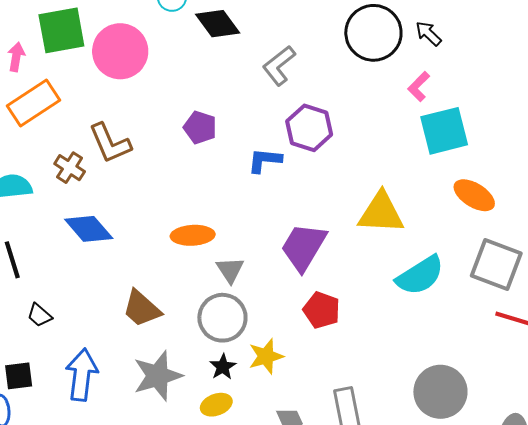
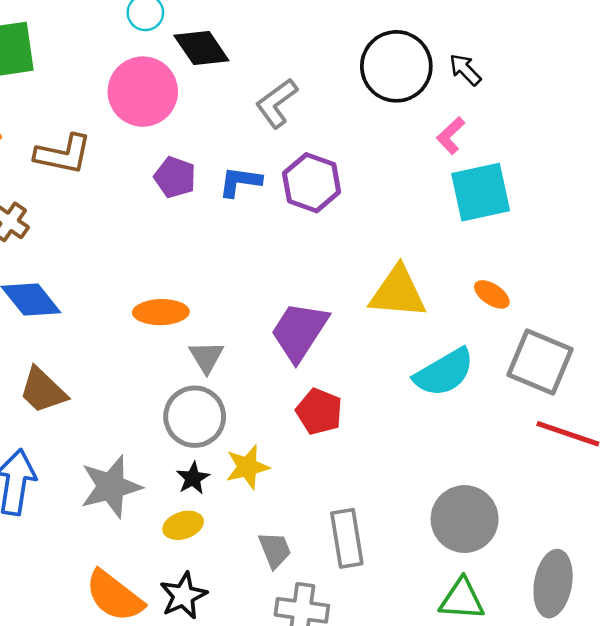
pink circle: (120, 51) -> (143, 92), moved
brown L-shape: (110, 143) -> (63, 154), moved, turned -57
blue L-shape: (265, 160) -> (240, 182), moved
orange ellipse: (474, 195) -> (492, 294), moved, size x0.7
brown trapezoid: (142, 309) -> (43, 390), moved

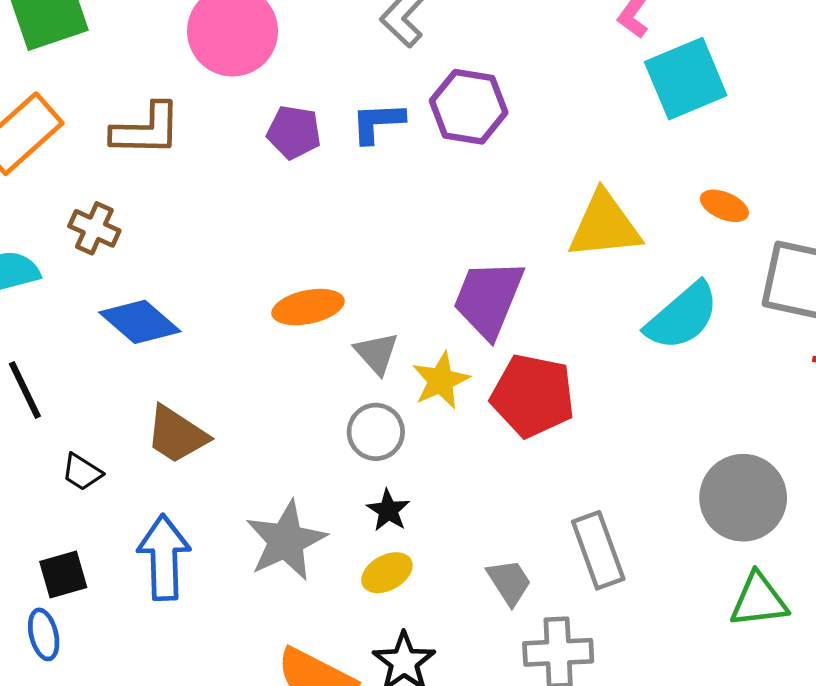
red pentagon: (319, 411) -> (533, 396), size x1.4
gray circle: (195, 417) -> (376, 432), size x0.7
yellow star: (247, 467) -> (441, 380), moved

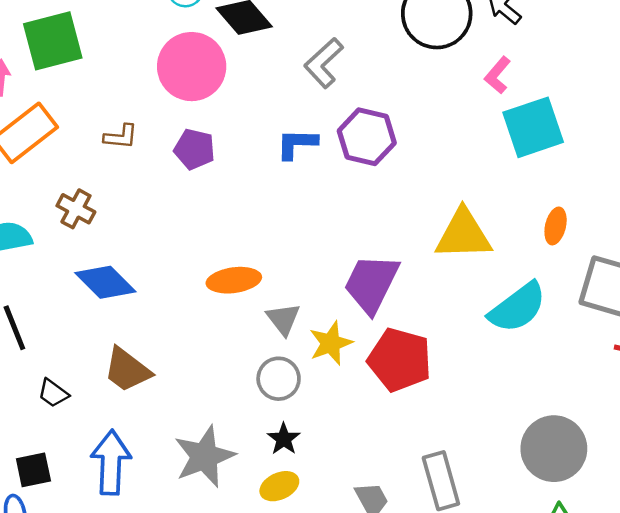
brown L-shape: (146, 130) -> (121, 137), size x0.6
purple pentagon: (294, 132) -> (194, 149), moved
orange ellipse: (724, 206) -> (556, 226), turned 76

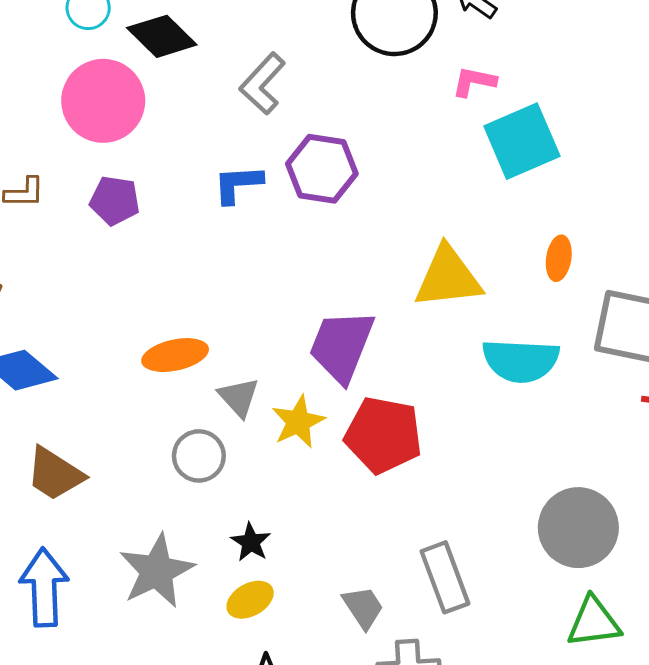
pink L-shape: (498, 75) -> (474, 82), turned 66
cyan semicircle: (518, 308) -> (521, 361), turned 44
gray circle: (279, 379) -> (199, 456), moved

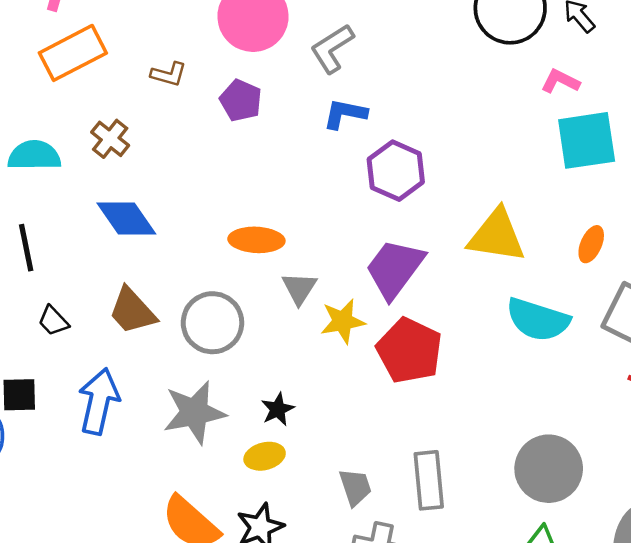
gray L-shape: (263, 84) -> (332, 49), moved
purple hexagon: (322, 169) -> (396, 171), moved
gray circle: (199, 456) -> (212, 323), moved, size x1.4

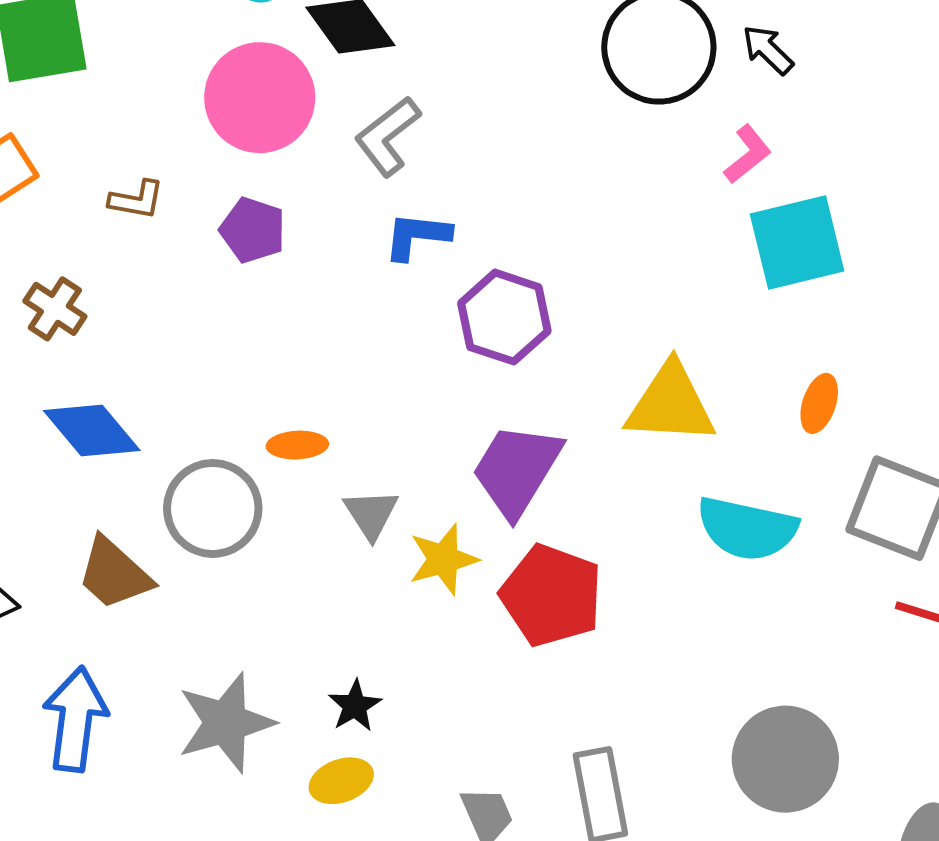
pink L-shape: (560, 81) -> (748, 154), turned 120
orange ellipse: (256, 240) -> (297, 445), size x0.7
gray circle: (212, 323) -> (213, 508), moved

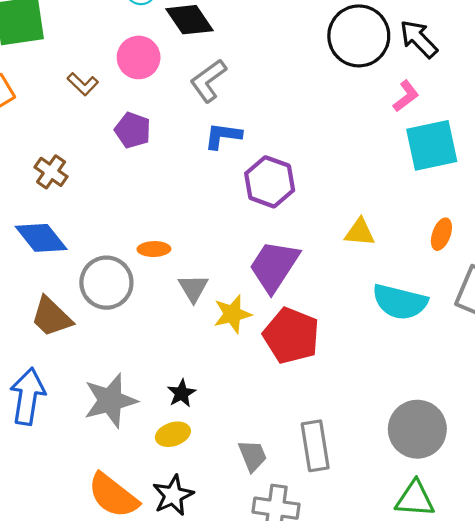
black arrow: (768, 50) -> (419, 39), size x1.4
pink circle: (260, 98) -> (139, 57), size x0.7
brown L-shape: (137, 200) -> (83, 84), moved, turned 32
brown cross: (55, 309) -> (51, 172), moved
yellow triangle: (671, 404) -> (360, 232), size x0.6

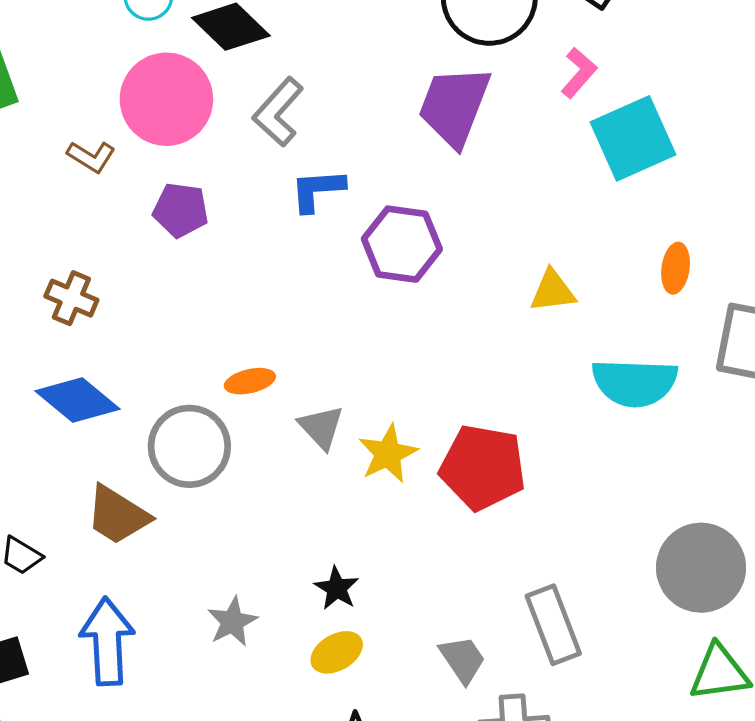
pink circle: (139, 57) -> (166, 99), size x1.4
purple trapezoid: (274, 266) -> (454, 106), moved
gray star: (110, 401) -> (232, 622), size x0.6

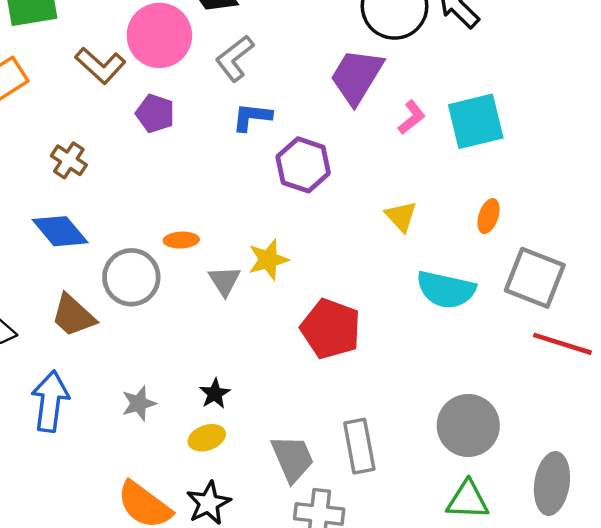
pink L-shape: (579, 73) -> (412, 117), moved
brown L-shape: (91, 157) -> (100, 65), size x1.5
yellow triangle: (553, 291) -> (401, 216), turned 44
yellow star: (388, 454) -> (268, 260), moved
gray trapezoid: (463, 659) -> (293, 458), size x1.4

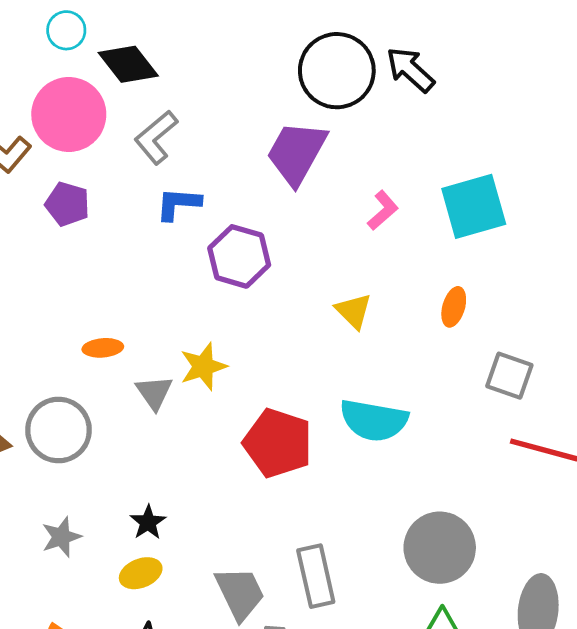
pink L-shape: (412, 117) -> (383, 210), moved
cyan square: (476, 121) -> (474, 206), moved
gray circle: (131, 277) -> (59, 430), moved
gray square: (535, 278) -> (509, 376), size x0.7
cyan semicircle: (446, 290) -> (374, 420), moved

